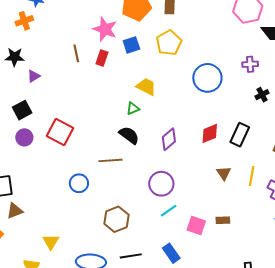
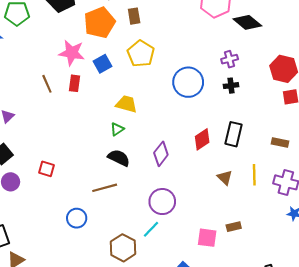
black cross: (262, 95) -> (231, 86), moved, turned 32
red square: (60, 132) -> (46, 169), size x0.6
cyan line: (169, 211) -> (151, 229), moved

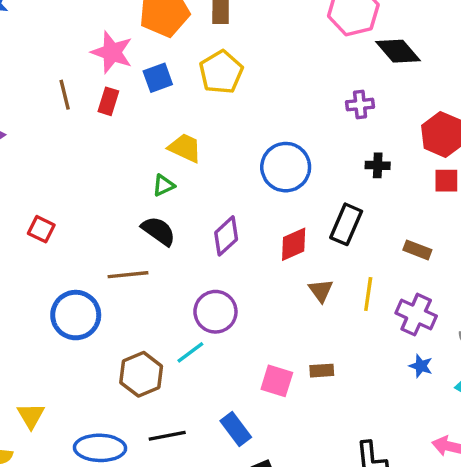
blue circle: (188, 82) -> (286, 167), moved
black cross: (231, 86) -> (378, 165), moved
red diamond: (202, 139) -> (294, 244), moved
blue circle: (77, 218) -> (76, 315), size x1.5

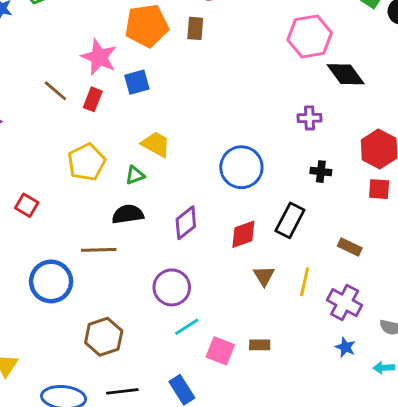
yellow pentagon: (221, 72) -> (86, 162), moved
brown line: (65, 95) -> (55, 91), turned -40
black semicircle: (158, 231) -> (128, 214), turned -48
cyan line: (190, 352) -> (187, 327), moved

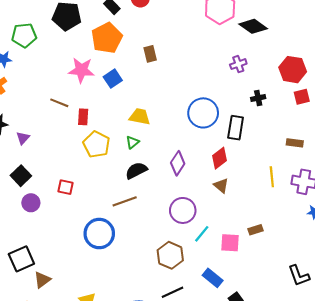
brown rectangle: (195, 28) -> (150, 54), moved
red rectangle: (93, 99) -> (83, 117), moved
black rectangle: (290, 220) -> (236, 128), moved
brown triangle: (264, 276) -> (221, 186), moved
brown hexagon: (104, 337) -> (170, 255), moved

